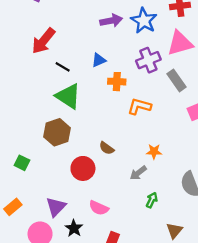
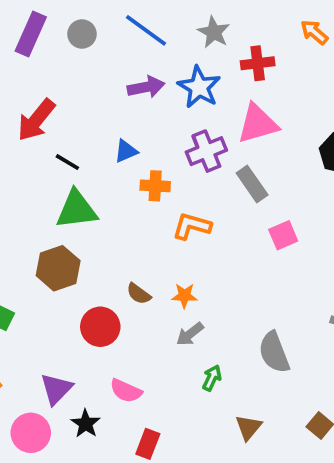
green triangle: (68, 96) -> (76, 210), turned -40
orange star: (154, 152) -> (184, 296), moved

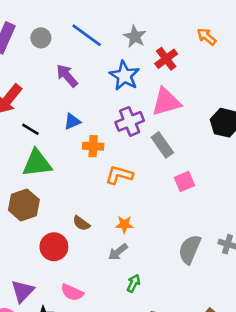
red cross: (258, 63) -> (166, 59), turned -30
purple arrow: (146, 87) -> (67, 76), moved, turned -120
orange star: (184, 296) -> (124, 225), moved
gray semicircle: (274, 352) -> (190, 249), moved, turned 44

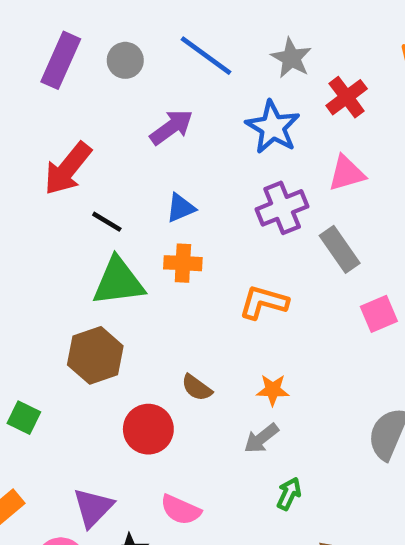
purple arrow: (67, 76) -> (171, 127), turned 95
pink triangle: (166, 102) -> (347, 173), size x0.7
orange cross: (93, 146) -> (183, 263), moved

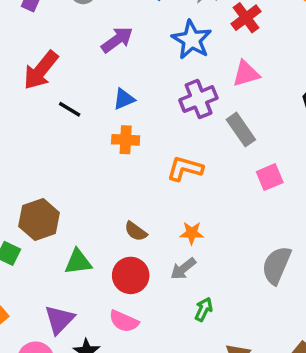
green triangle: (118, 282) -> (78, 262), moved, size x0.7
brown hexagon: (95, 355) -> (39, 219), moved
red circle: (148, 429) -> (131, 275), moved

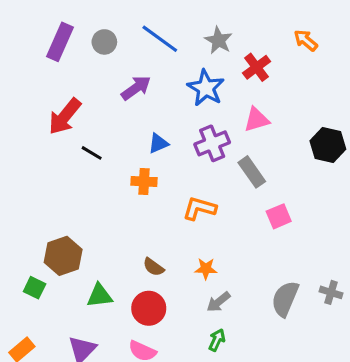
blue triangle: (124, 99) -> (158, 143), moved
gray arrow: (183, 269) -> (218, 302), moved

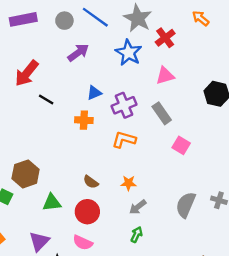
gray star: (218, 40) -> (138, 18), size x1.4
purple rectangle: (60, 42) -> (23, 19), turned 55
gray circle: (104, 42) -> (64, 21), moved
purple cross: (212, 143) -> (124, 105), moved
pink square: (279, 216) -> (181, 145), turned -36

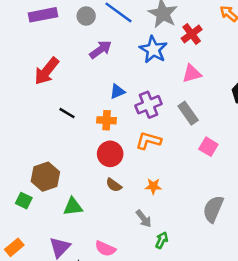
black line: (46, 100) -> (67, 113), moved
gray arrow: (138, 207) -> (144, 219), moved, turned -90
red circle: (87, 212) -> (110, 154), moved

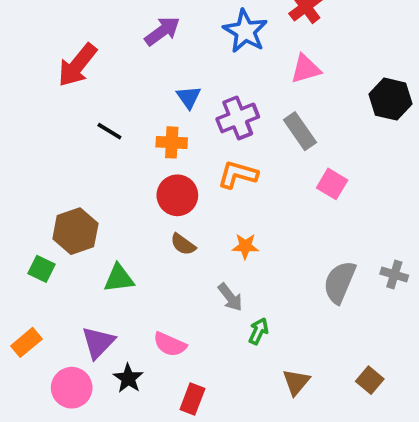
blue triangle: (117, 92) -> (189, 97), turned -42

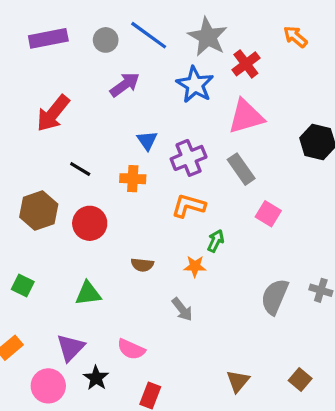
pink triangle: (306, 69) -> (246, 117), size x1.4
red circle: (177, 195) -> (90, 223), moved
brown hexagon: (75, 231) -> (39, 211), moved
brown semicircle: (183, 244) -> (142, 265), turned -30
green arrow: (258, 331) -> (216, 241), moved

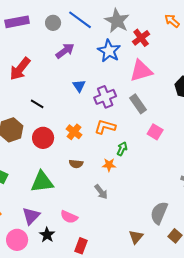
orange cross: (133, 179) -> (74, 132), moved, turned 35
green triangle: (88, 293) -> (42, 182), size x1.4
gray semicircle: (275, 297) -> (159, 213), moved

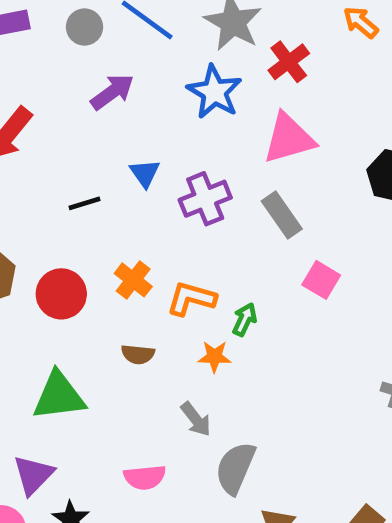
black line: (37, 104) -> (84, 203), moved, turned -48
orange L-shape: (105, 127) -> (191, 299), moved
gray semicircle: (159, 213) -> (235, 468), moved
pink semicircle: (69, 217) -> (145, 477), moved, turned -30

